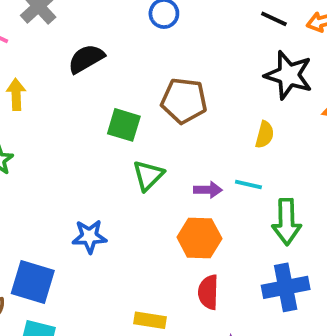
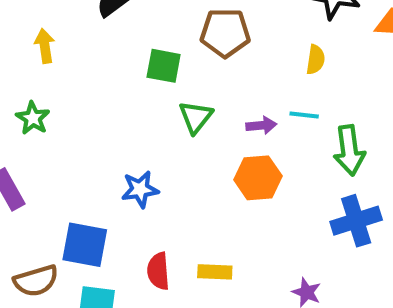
red semicircle: (208, 292) -> (158, 271), moved

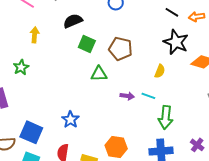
green square: (164, 66) -> (87, 44), moved
green triangle: (196, 117) -> (99, 74), moved, turned 36
orange hexagon: (258, 178) -> (116, 147), moved
blue star: (140, 189) -> (70, 120), moved, turned 30

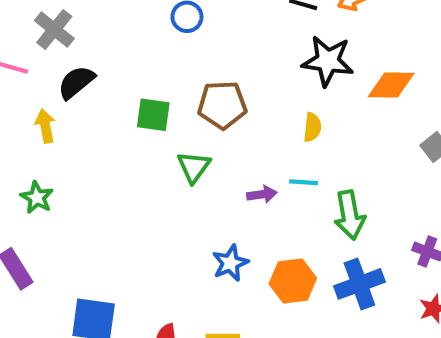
black semicircle: (73, 21) -> (76, 82), moved
green triangle: (99, 74) -> (194, 167), turned -36
blue star: (70, 120) -> (230, 263), moved, turned 30
orange hexagon: (116, 147) -> (293, 281), moved

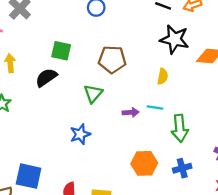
black semicircle: (76, 82) -> (46, 77), moved
green square: (153, 115) -> (61, 51), moved
blue star: (230, 263) -> (80, 134), moved
blue cross: (359, 284) -> (182, 168), size x0.7

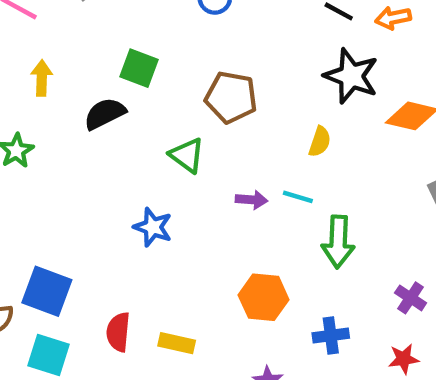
green triangle: (93, 94) -> (187, 155), turned -42
blue star: (80, 134) -> (153, 227), turned 30
blue cross: (182, 168) -> (331, 336), moved

